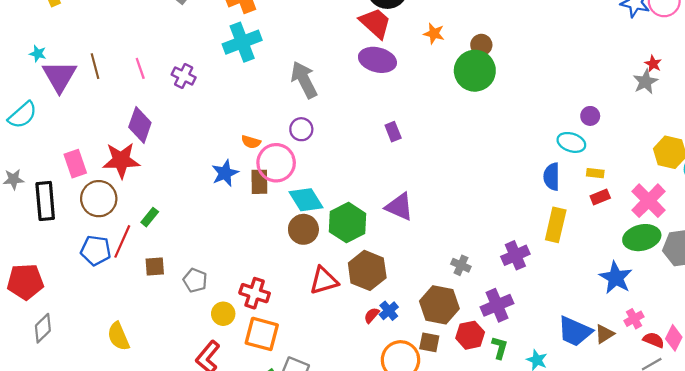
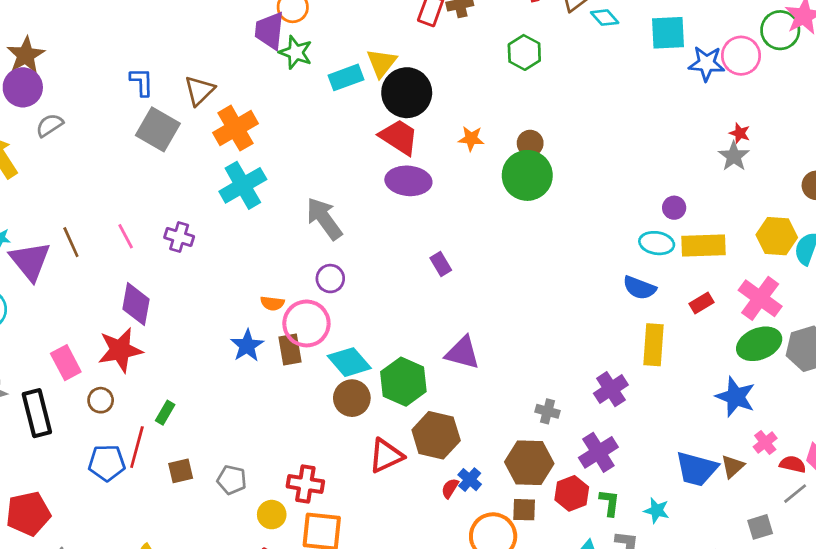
yellow rectangle: (595, 173) -> (704, 245), moved, size x2.0
blue semicircle: (552, 177) -> (639, 288), turned -60
brown circle: (99, 199) -> (101, 400), size x0.6

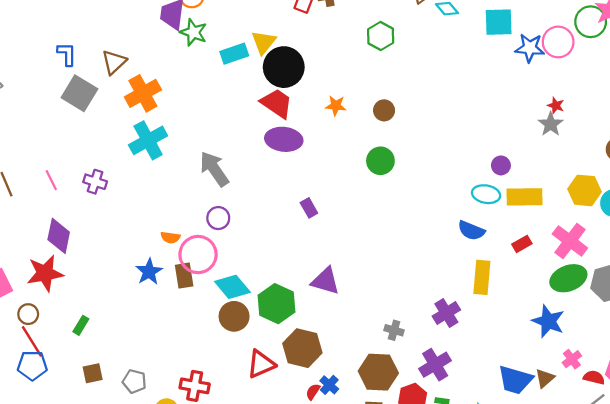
green circle: (527, 175) -> (380, 161), moved, size x0.7
red line: (137, 447) -> (32, 341), moved, turned -48

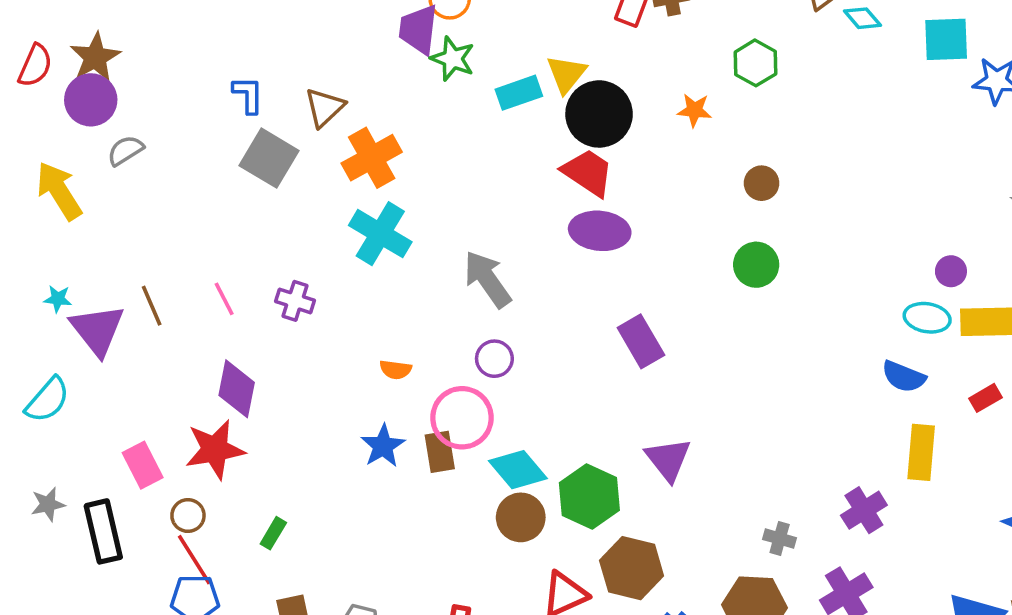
orange star: (336, 106) -> (695, 110), moved
cyan cross: (148, 140) -> (380, 234), turned -30
purple rectangle: (309, 208) -> (641, 341), size x1.6
orange semicircle: (170, 237) -> (396, 370), moved
purple triangle: (325, 281) -> (668, 459), turned 36

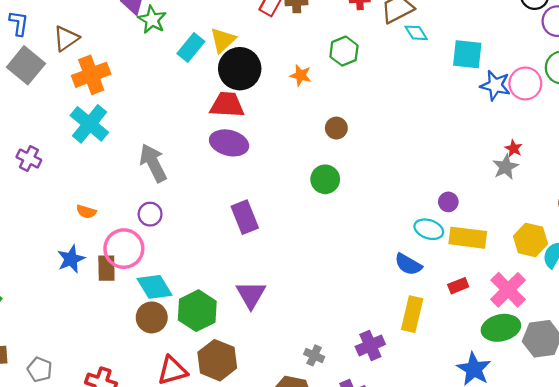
cyan rectangle: (519, 93) -> (191, 48), turned -40
red trapezoid: (588, 173) -> (227, 105), turned -39

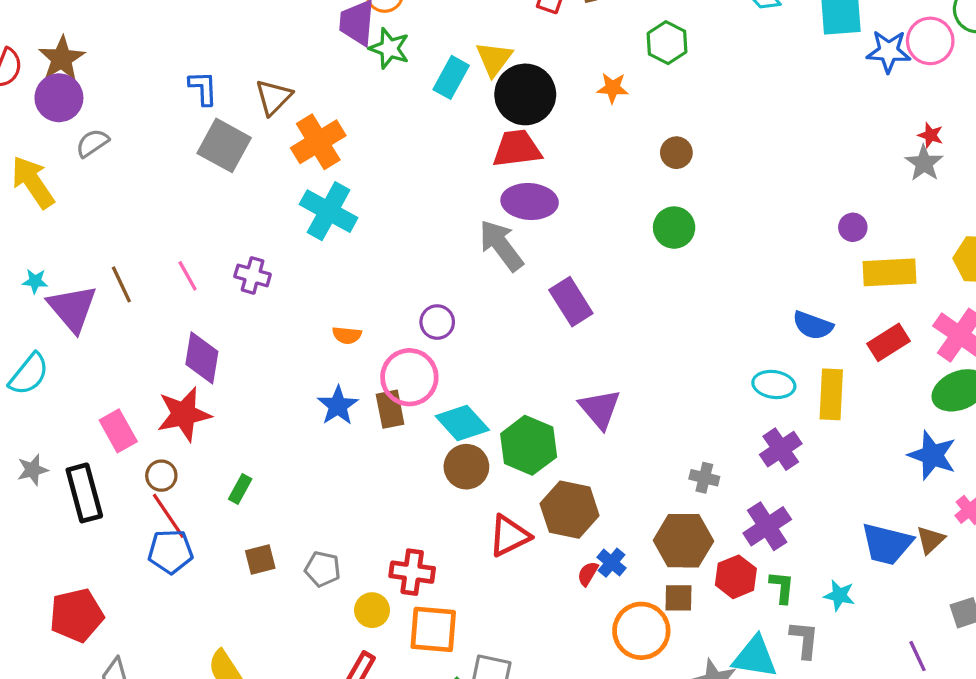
gray arrow: (153, 163) -> (501, 245), moved
cyan ellipse: (429, 229) -> (774, 384), moved
red rectangle: (458, 286) -> (889, 342), size x1.4

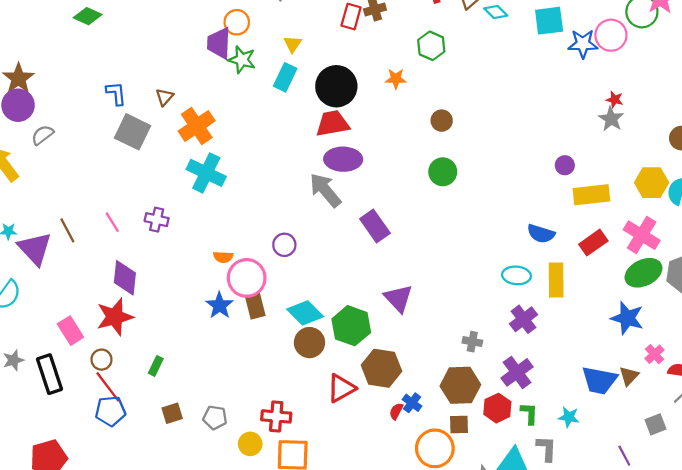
yellow triangle: (494, 59) -> (293, 44), moved, size x0.7
brown triangle: (273, 97) -> (165, 97), size x0.7
pink circle: (409, 377) -> (247, 278), moved

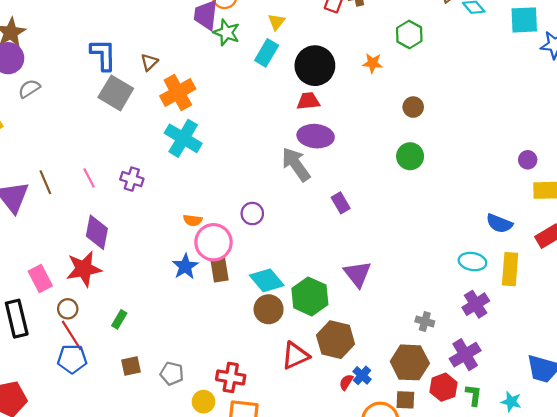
blue L-shape: (116, 93) -> (103, 55), size x1.4
red trapezoid: (333, 123) -> (308, 101), size x0.7
purple rectangle: (375, 226) -> (341, 203), size x0.7

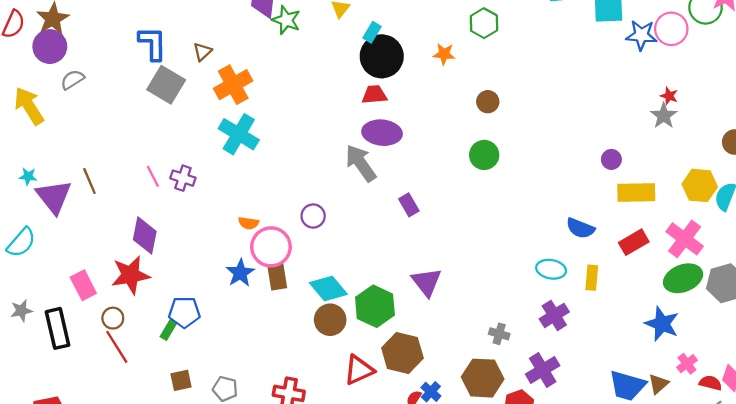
cyan rectangle: (267, 53) -> (372, 32), moved, size x0.7
pink line: (89, 178) -> (153, 176), moved
yellow rectangle: (510, 269) -> (592, 278), size x0.7
blue pentagon: (72, 359) -> (184, 312), moved

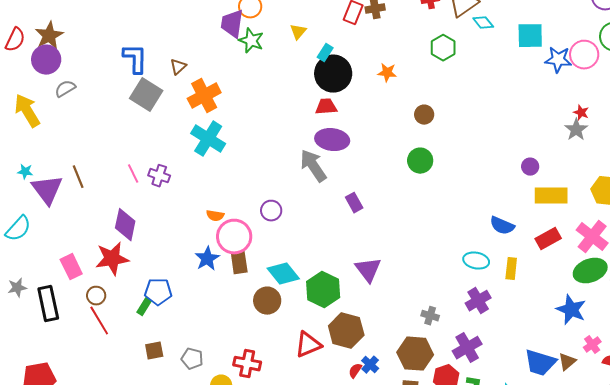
green hexagon: (484, 23) -> (443, 48), moved
brown circle: (330, 320) -> (267, 301), moved

